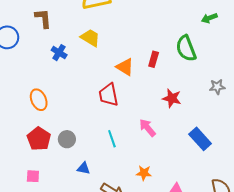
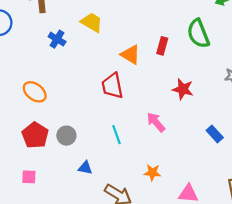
orange ellipse: (39, 100) -> (35, 92), turned -30
blue rectangle: (200, 139) -> (215, 134), size x0.7

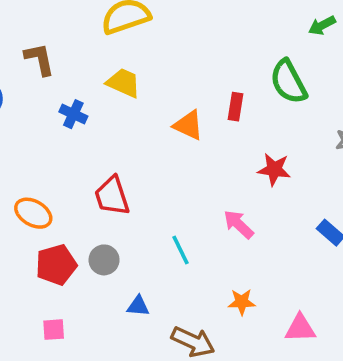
red trapezoid: (112, 86) -> (112, 196), moved
orange ellipse: (35, 92) -> (33, 213), moved
red pentagon: (35, 135) -> (56, 265), turned 30

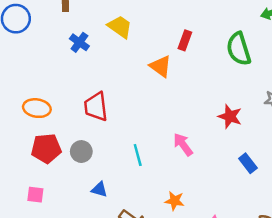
red rectangle: (235, 107) -> (185, 40), moved
red star: (274, 169) -> (230, 116), moved
orange ellipse: (33, 213) -> (37, 108), turned -32

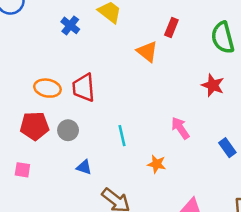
orange ellipse: (37, 108) -> (47, 88), moved
red star: (230, 116) -> (213, 85), moved
pink arrow: (183, 145) -> (180, 128), moved
orange star: (175, 201) -> (157, 164), moved

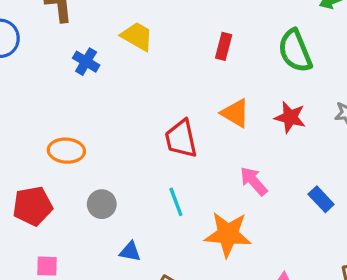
orange triangle: (147, 51) -> (235, 113), moved
red trapezoid: (84, 88) -> (181, 139), moved
red pentagon: (35, 126) -> (33, 206), moved
orange star: (157, 164) -> (228, 234), size x1.8

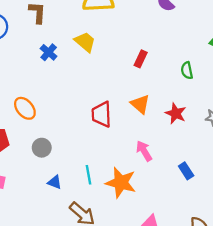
green semicircle: (295, 51) -> (187, 70), size x0.6
orange ellipse: (66, 151) -> (25, 108), turned 35
cyan line: (176, 202) -> (89, 175), moved

